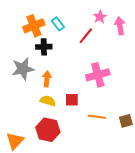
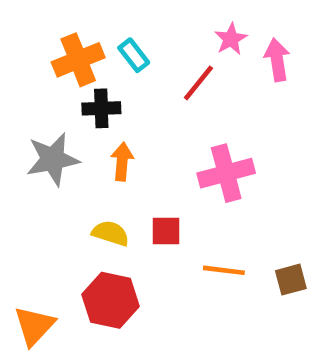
orange arrow: (47, 79) -> (122, 162), moved

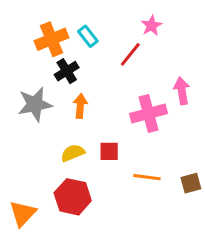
pink arrow: (277, 60) -> (182, 91), moved
black cross: (101, 108) -> (67, 71), turned -30
yellow semicircle: (111, 233) -> (73, 153), turned -40

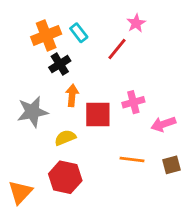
pink arrow: (182, 91) -> (163, 124), moved, turned -100
gray star: (35, 104) -> (33, 112), moved
pink cross: (148, 113) -> (133, 102), size x0.7
red square: (109, 151) -> (98, 114), moved, size x1.5

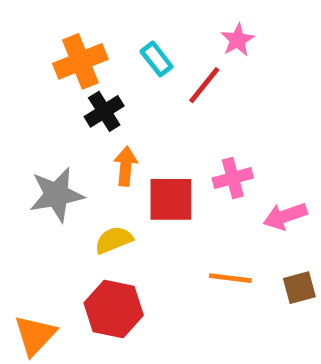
cyan rectangle: (79, 33) -> (157, 59), moved

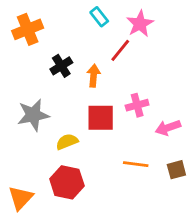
pink star: (238, 40) -> (140, 24), size x1.4
cyan rectangle: (157, 59) -> (99, 17), moved
orange cross: (80, 61) -> (28, 29), moved
orange arrow: (126, 166) -> (94, 76), moved

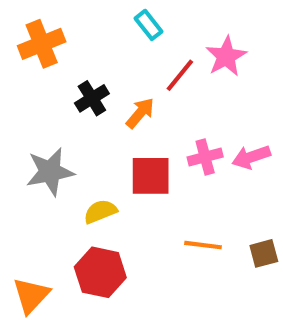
pink star: (140, 24) -> (226, 56), moved
orange arrow: (94, 76) -> (140, 113), turned 35
pink arrow: (168, 128) -> (251, 157), moved

